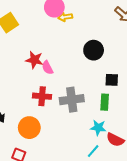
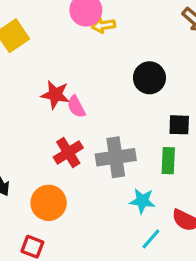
red cross: (42, 96) -> (68, 153), turned -36
cyan star: (98, 128) -> (142, 201), moved

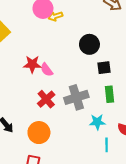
black square: (179, 125) -> (104, 68), moved
cyan line: (151, 239) -> (107, 145), turned -32

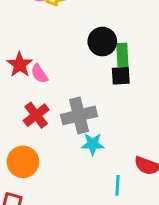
red star: (32, 64) -> (20, 65), turned 30
green rectangle: (109, 94) -> (122, 55), moved
cyan star: (97, 122) -> (93, 144), moved

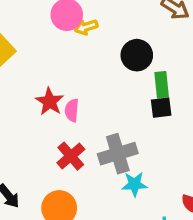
black circle: (102, 42) -> (137, 55), moved
pink semicircle: (39, 74) -> (72, 110), turned 42

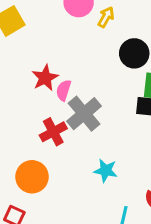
yellow arrow: (86, 27) -> (106, 17), moved, turned 125
gray cross: (118, 154) -> (84, 114), moved, turned -36

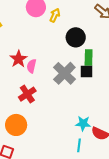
gray cross: (84, 114) -> (64, 73), moved
cyan star: (106, 171) -> (83, 123), moved

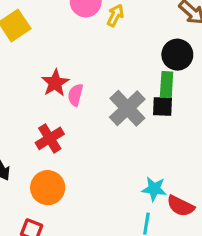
black circle: (76, 37) -> (177, 55), moved
red cross: (27, 94) -> (50, 138), moved

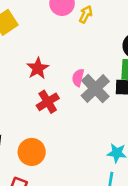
pink semicircle: (75, 95) -> (78, 78), moved
red cross: (50, 138) -> (48, 102), moved

